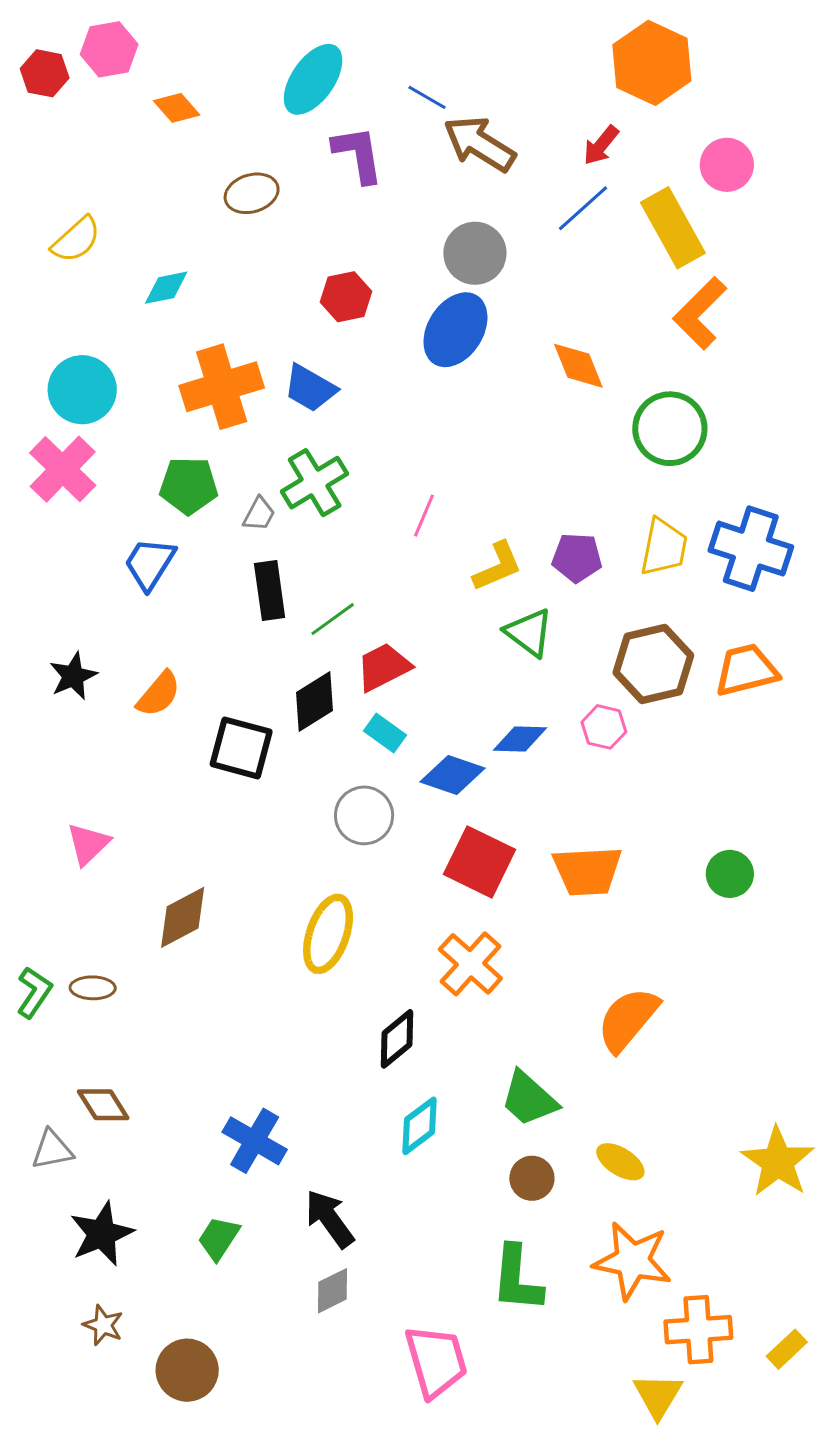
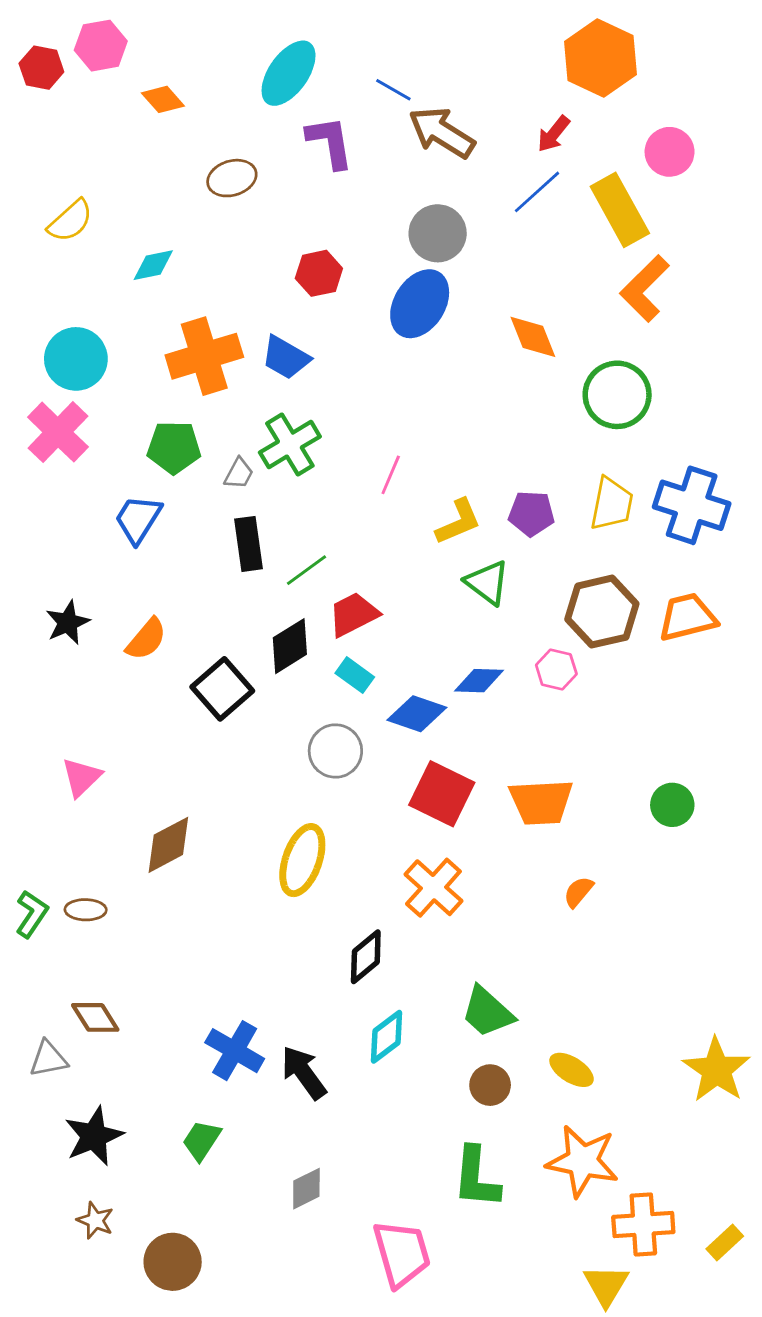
black square: (241, 748) -> (222, 689), turned 34
orange semicircle: (628, 1019) -> (578, 892), moved, size x0.5
black arrow: (330, 1219) -> (304, 1073), moved

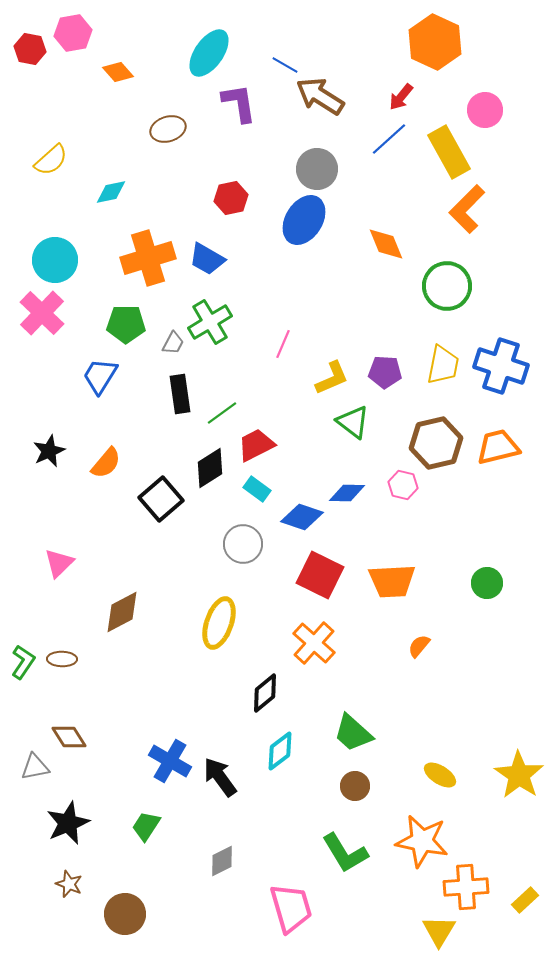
yellow ellipse: (572, 1070) -> (440, 775), moved
green L-shape: (476, 1178) -> (345, 853), turned -36

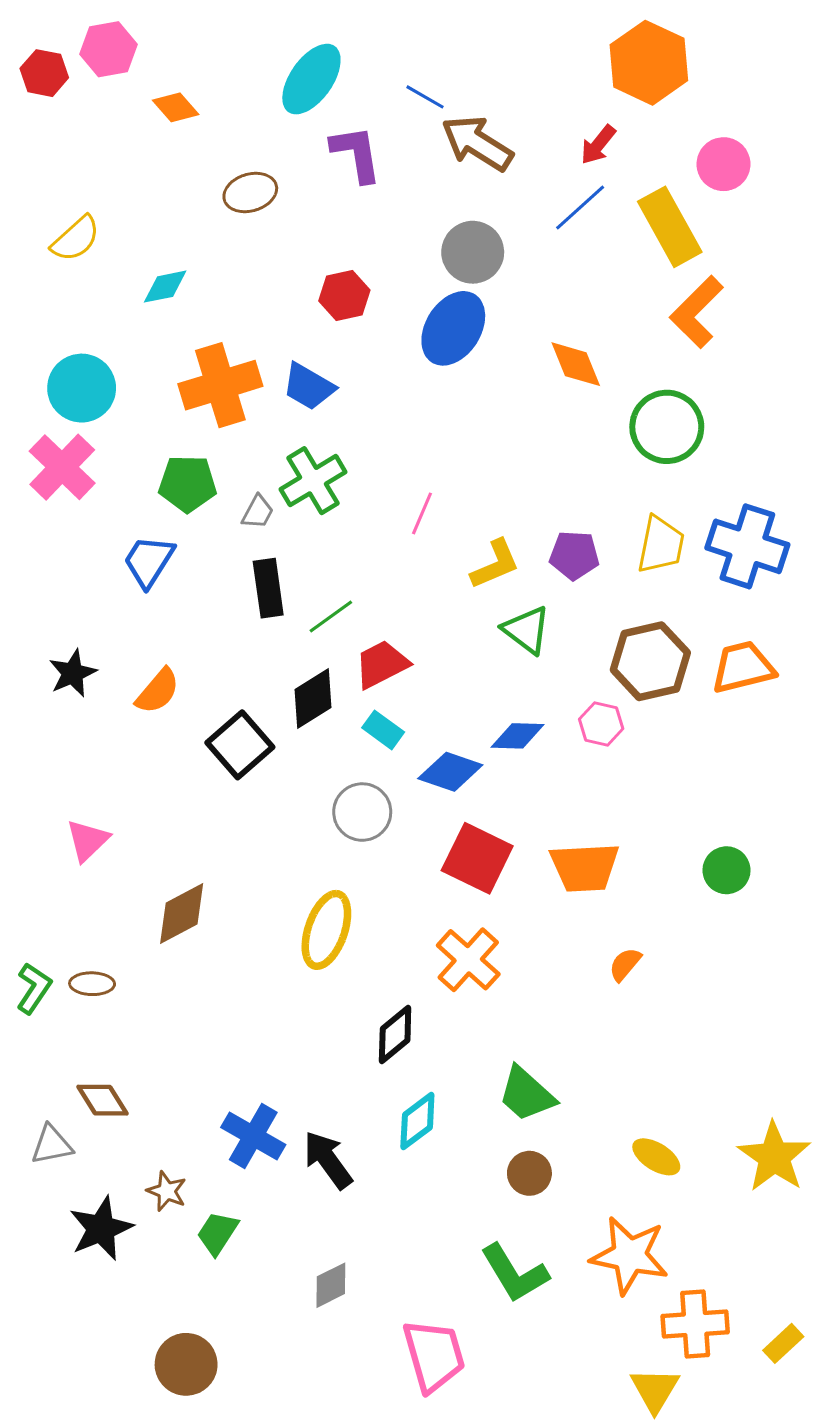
brown star: (69, 884) -> (167, 1191), moved

